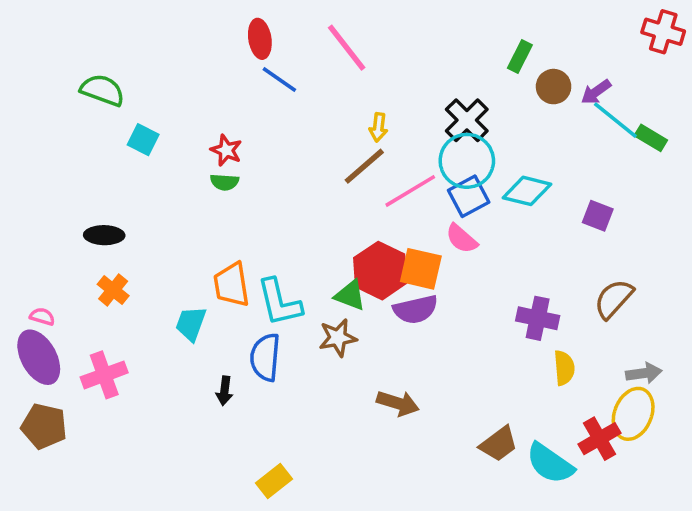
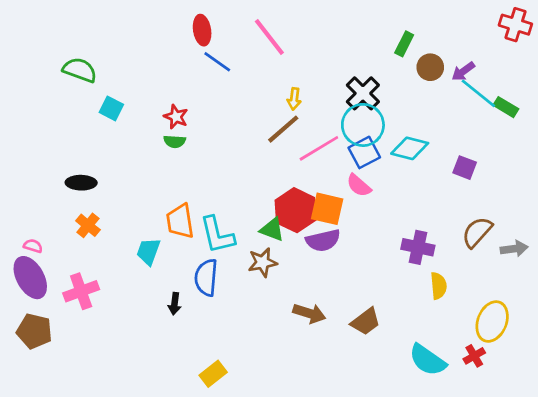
gray arrow: (644, 373) -> (514, 249), moved
red cross: (600, 439) -> (474, 356), moved, size x0.7
brown trapezoid: (499, 444) -> (366, 322), moved

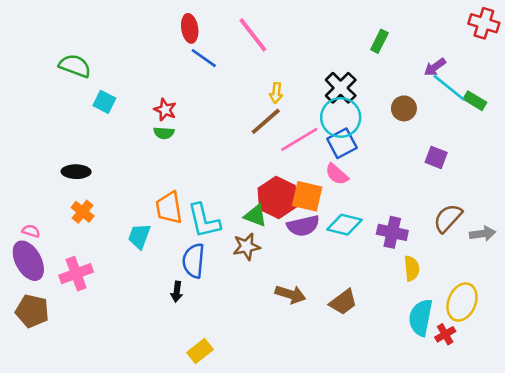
brown circle: (430, 67) -> (404, 108), moved
cyan diamond: (410, 148) -> (345, 225), moved
black arrow: (175, 304) -> (177, 292), moved
cyan semicircle: (428, 360) -> (421, 318), moved, turned 66

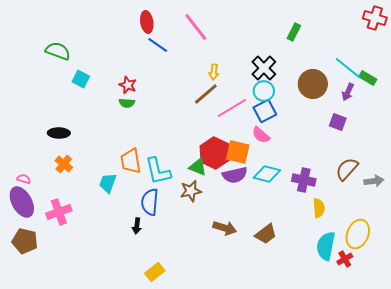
purple arrow: (435, 67) -> (348, 92), moved, turned -30
brown circle: (404, 108) -> (313, 84), size x1.5
cyan circle: (341, 117) -> (264, 91), size x0.7

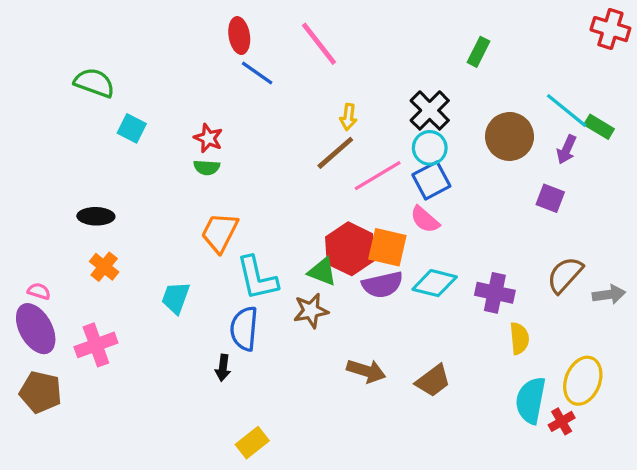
orange trapezoid: (131, 161) -> (220, 233), moved, turned 36

